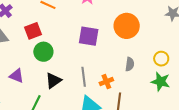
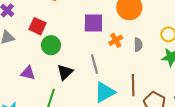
red square: (33, 31) -> (37, 26), turned -36
orange cross: (106, 82) -> (116, 40), moved

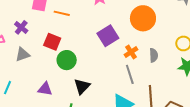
purple square: (93, 23) -> (108, 36), turned -30
gray line: (94, 64) -> (130, 74), moved

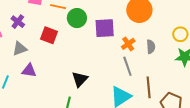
purple square: (108, 36) -> (105, 28), turned 30
green circle: (67, 60) -> (77, 18), moved
purple triangle: (45, 89) -> (29, 70), moved

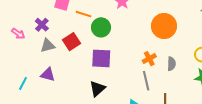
purple square: (105, 28) -> (101, 58), moved
red square: (49, 35) -> (72, 42), turned 30
gray triangle: (20, 49) -> (48, 45), moved

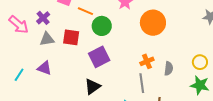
orange circle: (164, 26) -> (153, 23), moved
pink arrow: (18, 34) -> (19, 25), size x1.5
red square: (72, 42) -> (71, 37), turned 36
purple square: (101, 58) -> (99, 57), turned -35

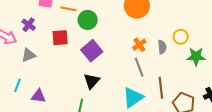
gray triangle: (47, 39) -> (29, 55), moved
yellow circle: (200, 62) -> (181, 37), moved
purple triangle: (44, 68) -> (38, 96), moved

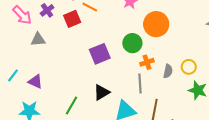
green circle: (88, 20) -> (132, 43), moved
red square: (60, 38) -> (72, 19), moved, turned -36
black triangle: (92, 81) -> (102, 92), moved
cyan line: (17, 85) -> (13, 75), moved

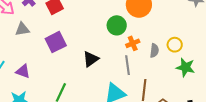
purple square: (100, 54) -> (56, 42), moved
black triangle: (102, 92) -> (91, 59), moved

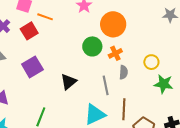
orange cross: (133, 43) -> (115, 53), moved
gray semicircle: (154, 51) -> (123, 72), moved

